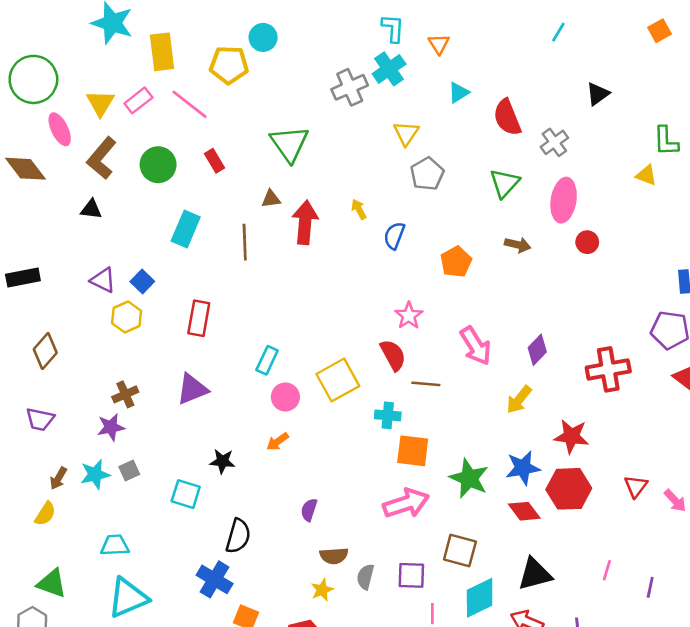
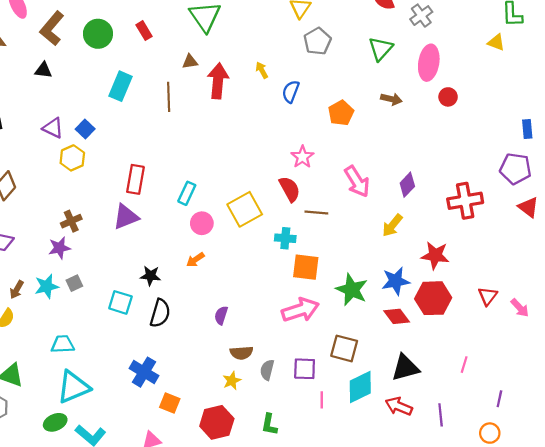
red rectangle: (199, 318) -> (135, 179), moved
black semicircle: (238, 536) -> (160, 313), moved
purple line: (650, 587) -> (499, 399), moved

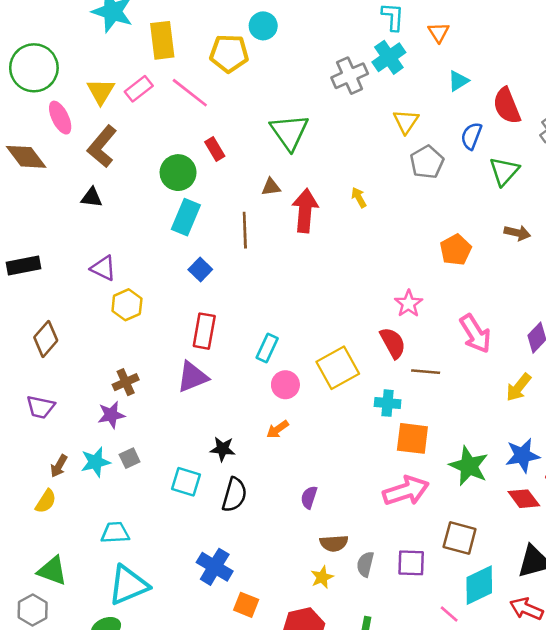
green circle: (98, 34) -> (178, 173), moved
blue semicircle: (291, 92) -> (471, 136), moved
blue square: (85, 129) -> (200, 269), moved
pink line: (322, 400) -> (449, 614), moved, turned -49

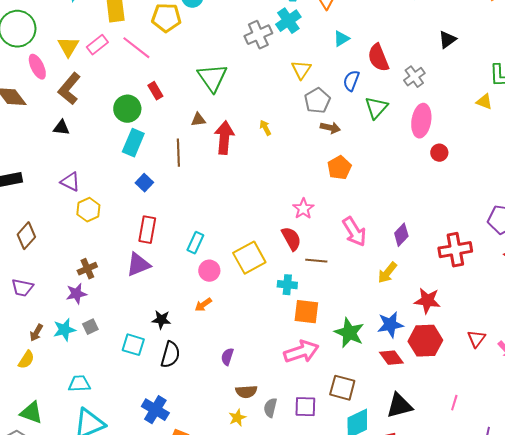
brown arrow: (517, 233) -> (330, 128), moved

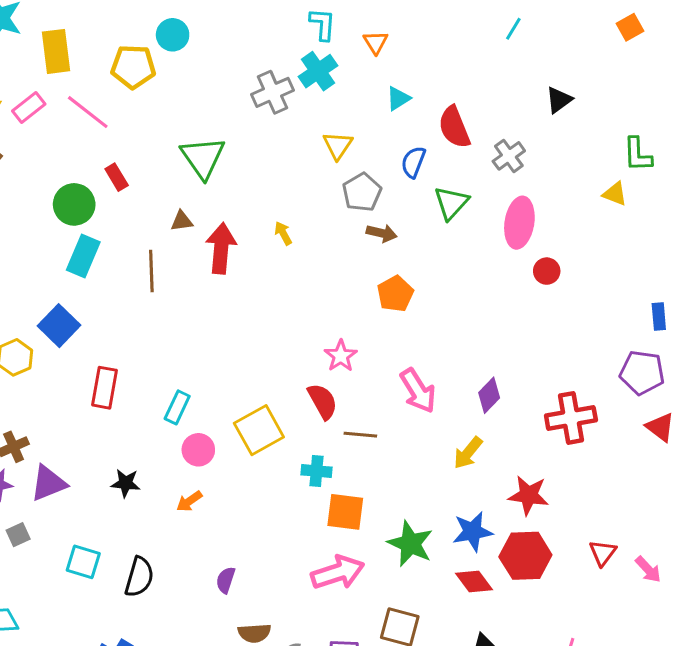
blue square: (144, 183) -> (59, 326), moved, size x1.5
purple triangle: (138, 265) -> (48, 483), moved
black star: (161, 320) -> (126, 483), moved

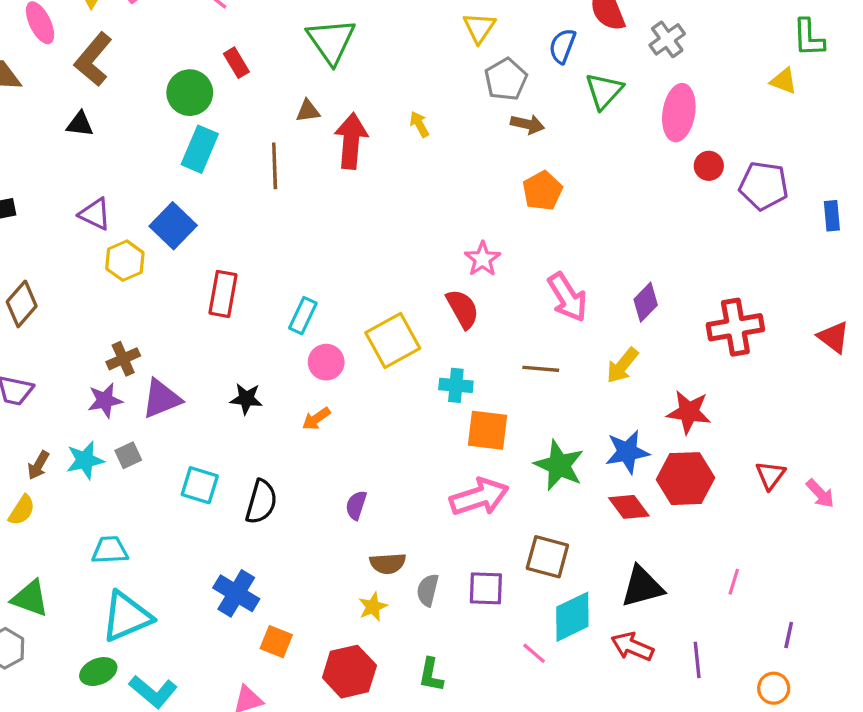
purple pentagon: (642, 373) -> (764, 186), moved
brown line: (360, 435) -> (541, 369), moved

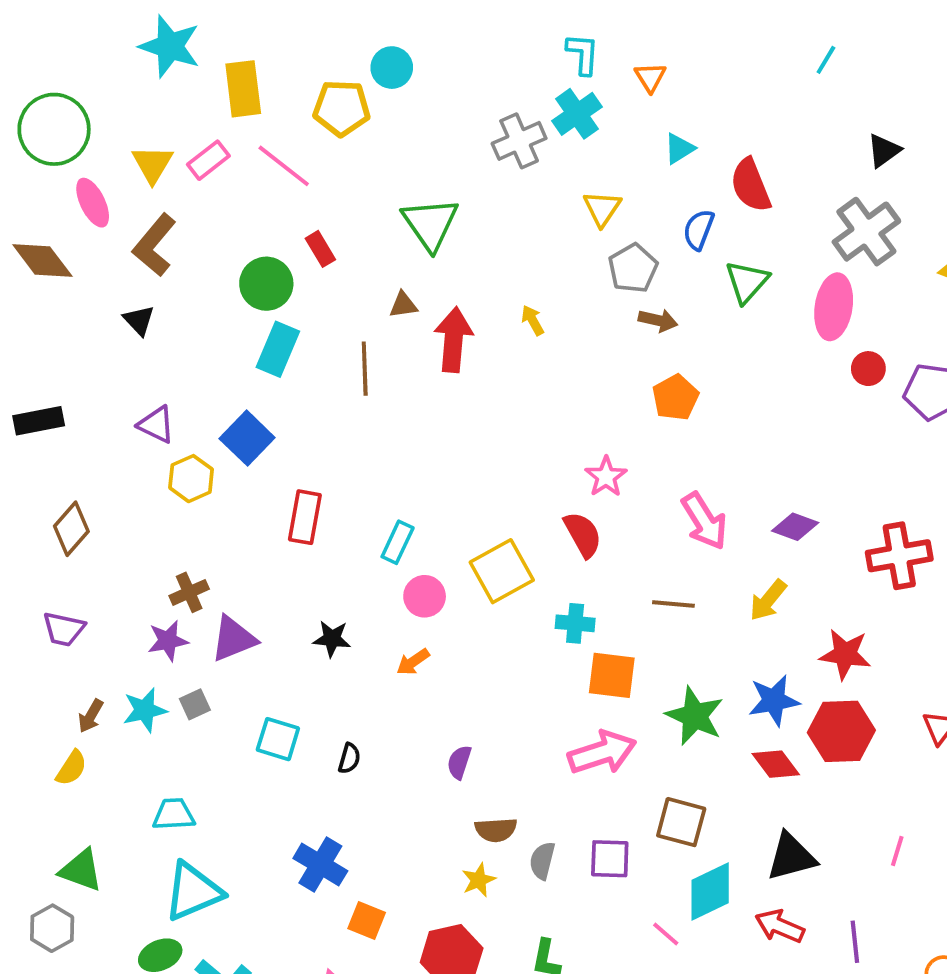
gray cross: (667, 39) -> (866, 232), moved, size x1.6
black triangle: (80, 124) -> (139, 320), turned 40
purple diamond: (646, 302) -> (795, 527), turned 66
black semicircle: (261, 502) -> (349, 758), size x0.6

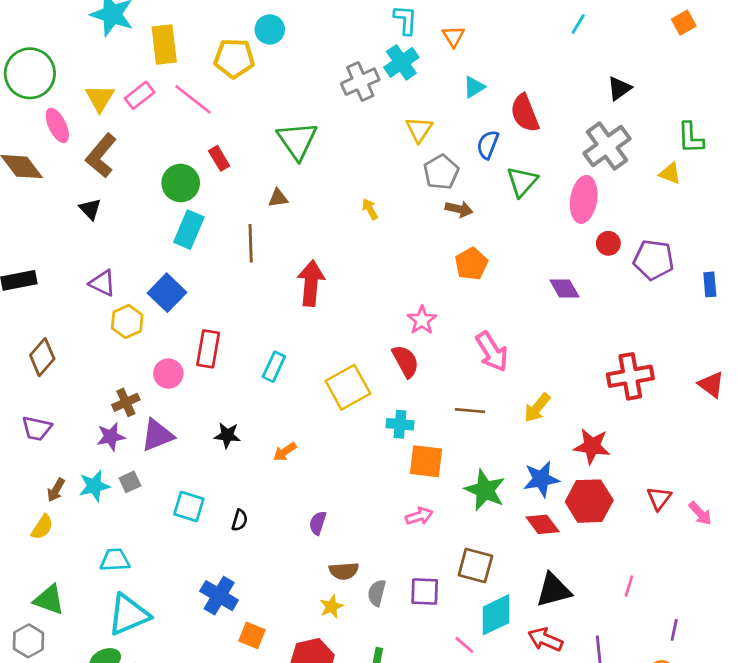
red arrow: (453, 340) -> (311, 283), moved
purple diamond: (795, 527) -> (564, 289), moved, turned 40
pink circle: (425, 596) -> (168, 374), moved
pink arrow: (602, 753) -> (419, 516), size x0.6

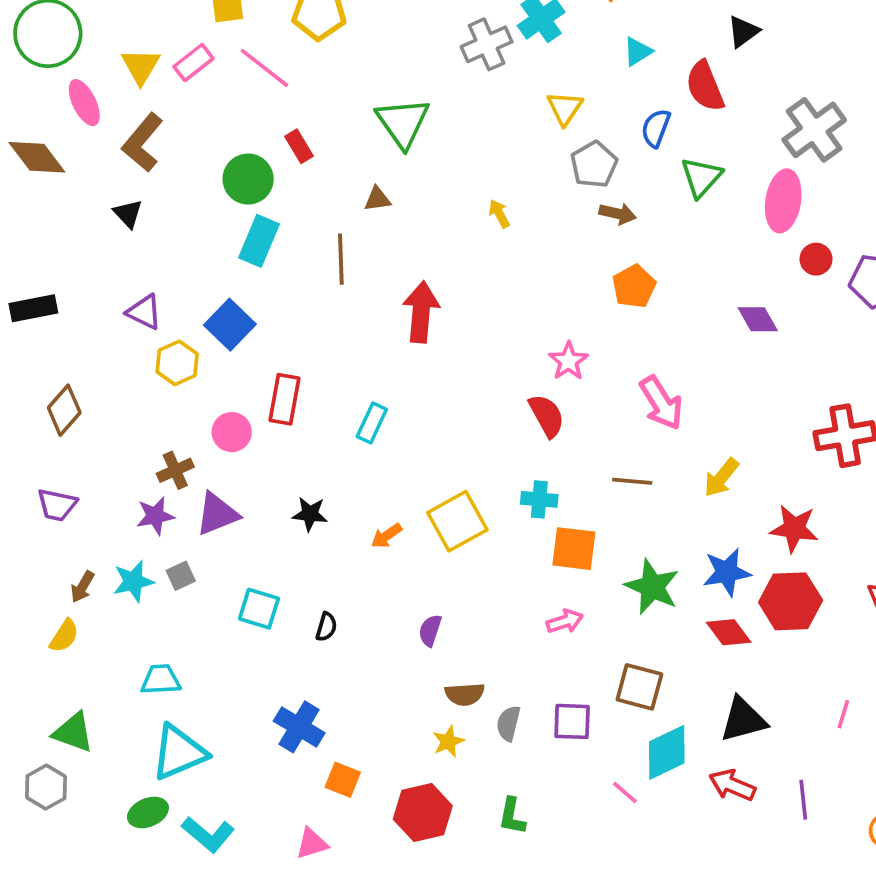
black triangle: (619, 88) -> (743, 32), moved
yellow square: (348, 387) -> (457, 521), moved

